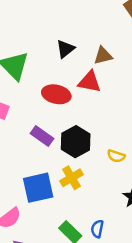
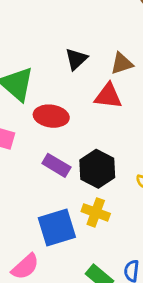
red ellipse: (56, 94) -> (51, 116), moved
yellow cross: (71, 178) -> (96, 212), turned -35

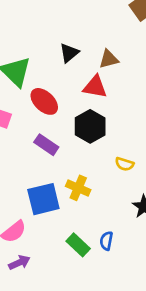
red ellipse: (51, 116) -> (44, 101), turned 32
black hexagon: (97, 169) -> (90, 126), moved

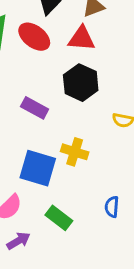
red ellipse: (44, 101) -> (34, 37), moved
blue square: (43, 199) -> (38, 168), turned 36
green rectangle: (78, 245) -> (59, 218), moved

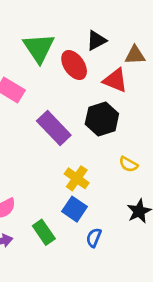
purple rectangle: (35, 108) -> (54, 128), size x1.4
blue square: (38, 168) -> (74, 209), moved, size x0.7

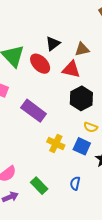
black hexagon: (102, 119) -> (81, 98), moved
blue square: (74, 209) -> (82, 146), moved

